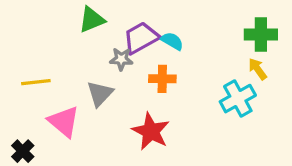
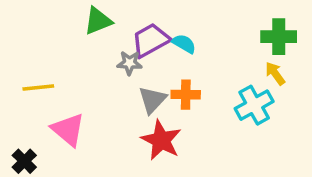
orange cross: (162, 79) -> (186, 95), moved
gray triangle: (100, 94) -> (152, 100), moved

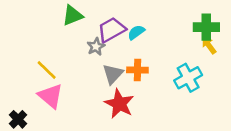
cyan semicircle: (184, 44) -> (136, 32), turned -66
gray star: (130, 63) -> (96, 47), turned -30
yellow arrow: (275, 73) -> (209, 45), moved
yellow line: (38, 88) -> (47, 70), moved, turned 50

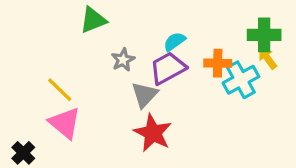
purple trapezoid: (112, 30) -> (168, 68), moved
orange cross: (137, 70) -> (218, 63), moved
cyan cross: (188, 78) -> (241, 80), moved

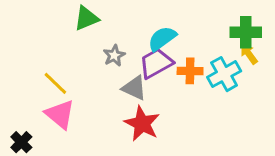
cyan semicircle: (174, 42) -> (162, 38), size x1.4
orange cross: (218, 63) -> (190, 71), moved
gray triangle: (145, 95) -> (134, 88), turned -48

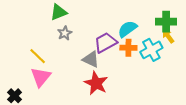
cyan semicircle: (162, 38) -> (127, 29), moved
gray star: (114, 55) -> (65, 33), moved
pink triangle: (60, 114) -> (41, 77), turned 30

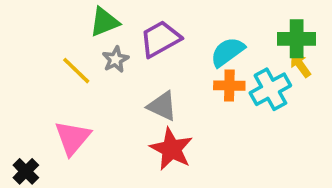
purple trapezoid: (105, 43) -> (160, 39), moved
yellow line: (38, 56) -> (76, 71), moved

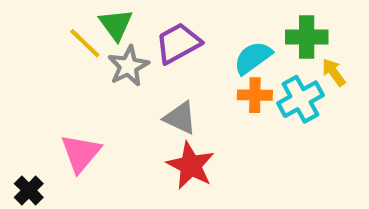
green triangle: (104, 22) -> (116, 25), turned -44
green cross: (297, 39) -> (307, 37), moved
gray star: (115, 59) -> (128, 66), size x1.4
yellow line: (76, 71) -> (85, 43), moved

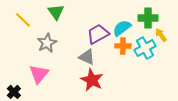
yellow line: (85, 43) -> (23, 20), moved
purple trapezoid: (178, 43) -> (98, 34), moved
gray star: (128, 66) -> (47, 43), moved

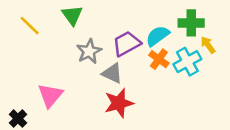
gray star: (47, 43) -> (89, 51), moved
orange cross: (123, 46) -> (159, 59), turned 35
red star: (92, 80) -> (119, 103), turned 30

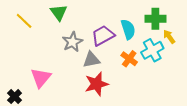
cyan semicircle: (158, 36) -> (128, 29), turned 108
orange cross: (159, 59) -> (129, 59), moved
gray triangle: (112, 73) -> (91, 60), turned -36

